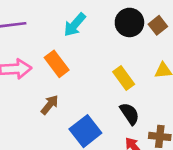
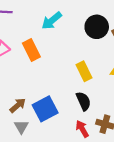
brown arrow: (50, 105) -> (18, 105), moved

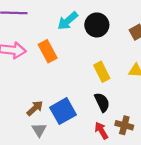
black circle: (97, 27) -> (97, 25), moved

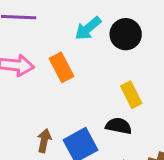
black semicircle: (102, 102) -> (119, 126), moved, turned -54
brown arrow: (35, 108) -> (44, 141), turned -36

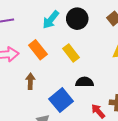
yellow rectangle: (131, 95) -> (71, 53), moved
brown arrow: (44, 141) -> (30, 81), moved

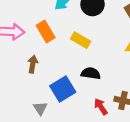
yellow rectangle: (71, 53) -> (81, 40), turned -30

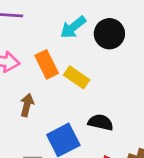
yellow rectangle: (81, 40) -> (77, 77), moved

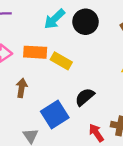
orange rectangle: (47, 64) -> (35, 52), turned -55
black semicircle: (101, 122) -> (85, 97), turned -48

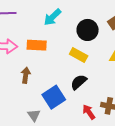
black circle: (86, 22) -> (88, 30), moved
yellow rectangle: (61, 61) -> (79, 55), moved

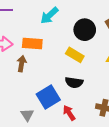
brown arrow: (26, 75) -> (22, 64), moved
black semicircle: (79, 82) -> (74, 82), turned -132
red arrow: (89, 112) -> (69, 113), moved

